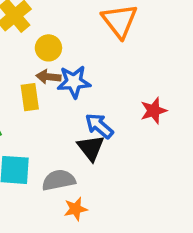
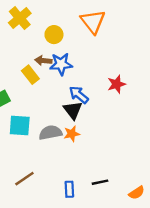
yellow circle: (48, 48) -> (54, 35), moved
yellow rectangle: (30, 97) -> (30, 75), turned -30
orange star: (76, 209) -> (72, 134), moved

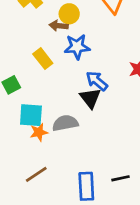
brown arrow: (43, 61) -> (59, 26), moved
orange star: (72, 134) -> (39, 132), moved
blue rectangle: (69, 189) -> (86, 186), size x1.5

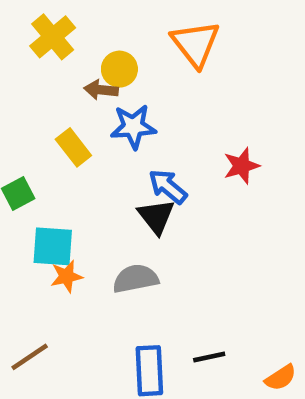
gray semicircle: (65, 123) -> (136, 279), moved
brown line: (36, 174) -> (30, 357), moved

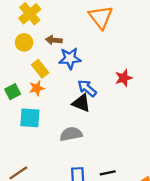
yellow circle: (119, 69) -> (24, 42), moved
black triangle: (156, 216) -> (81, 103), turned -30
orange star: (66, 276) -> (37, 88), moved

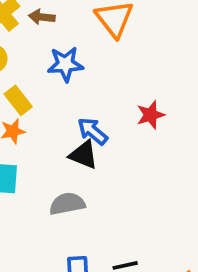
brown arrow: (54, 40) -> (42, 17), moved
blue star: (70, 58) -> (65, 64), moved

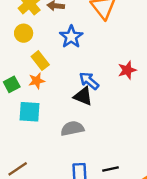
blue star: (65, 64) -> (71, 37), turned -30

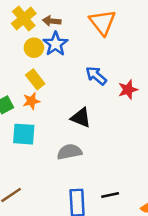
yellow circle: (24, 33) -> (34, 48), moved
blue star: (71, 37) -> (55, 44), moved
blue arrow: (89, 81) -> (96, 76), moved

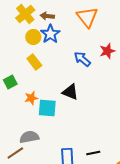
red star: (128, 90) -> (107, 51), moved
orange star: (31, 101) -> (31, 98), moved
cyan square: (24, 134) -> (47, 108), moved
gray semicircle: (69, 152) -> (29, 137), moved

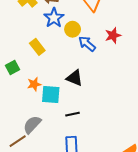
yellow circle: (33, 37) -> (73, 29), moved
gray semicircle: (29, 137) -> (32, 125), turned -36
black line: (93, 153) -> (73, 114), moved

